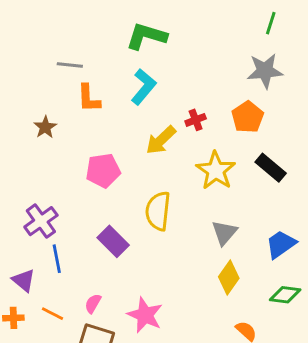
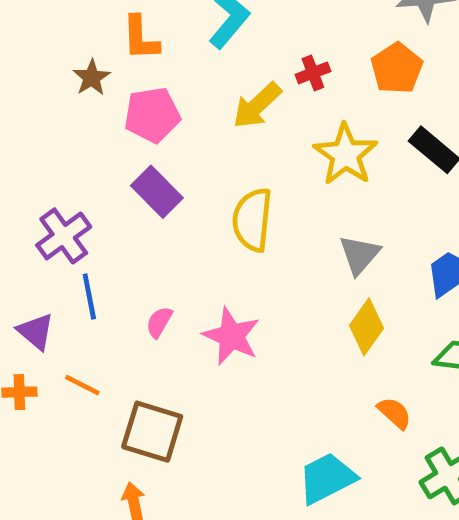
brown star: (45, 127) -> (92, 78), moved
pink pentagon: (103, 171) -> (152, 115), moved
purple rectangle: (113, 241) -> (157, 192), moved
pink semicircle: (93, 303) -> (159, 322), moved
pink star: (145, 315) -> (231, 336), moved

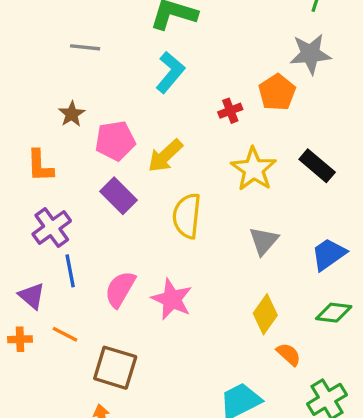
orange L-shape: (141, 38) -> (40, 166), moved
orange pentagon: (397, 68) -> (277, 92), moved
yellow arrow: (257, 106) -> (165, 156), moved
pink semicircle: (159, 322) -> (120, 289), size x1.6
yellow diamond: (366, 327) -> (265, 314), moved

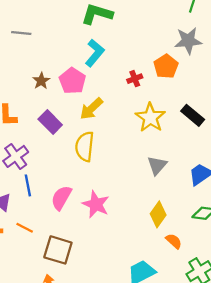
gray line: (85, 47) -> (21, 33), moved
brown star: (72, 114) -> (41, 81), moved
pink pentagon: (115, 141) -> (72, 81), moved, turned -30
purple rectangle: (118, 196) -> (50, 122), moved
yellow semicircle: (187, 216) -> (85, 146), moved

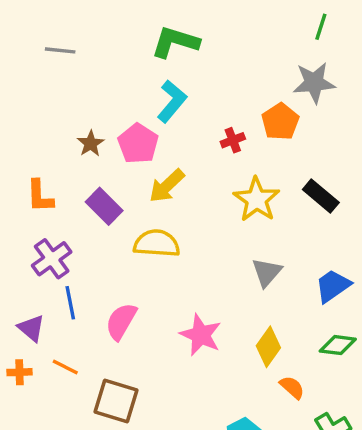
gray line: (21, 33) -> (60, 50), moved
yellow semicircle: (85, 146) -> (157, 243), turned 88
pink star: (96, 204) -> (201, 335), moved

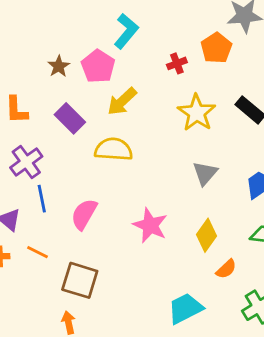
orange semicircle: (292, 387) -> (226, 269), turned 95

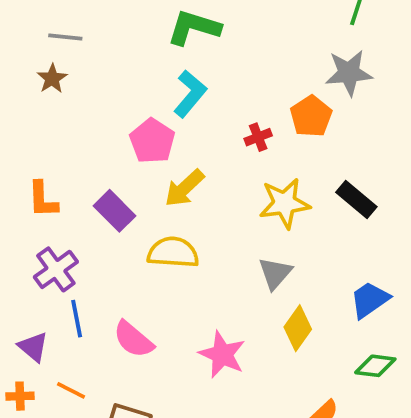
brown star: (59, 66) -> (52, 79), moved
yellow star: (197, 113) -> (285, 203), turned 30
gray triangle: (205, 173) -> (275, 273), moved
pink semicircle: (84, 214) -> (133, 339), turned -80
yellow diamond: (206, 235) -> (298, 328), moved

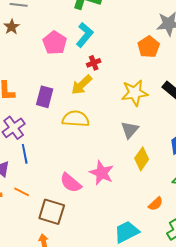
red cross: (258, 137) -> (94, 63), moved
pink pentagon: (152, 141) -> (55, 43), moved
purple rectangle: (114, 211) -> (45, 97), turned 60
pink semicircle: (133, 339) -> (71, 183), moved

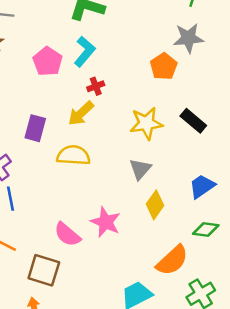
orange semicircle: (156, 204) -> (172, 260), size x1.8

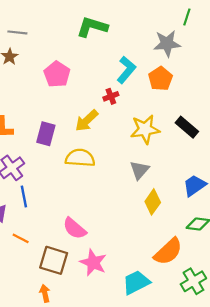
gray star: (188, 38) -> (167, 43), moved
cyan L-shape: (85, 52) -> (126, 70), moved
red cross: (96, 86) -> (111, 96), moved
pink star: (106, 222) -> (93, 263), moved

